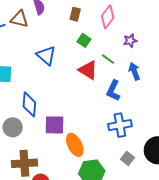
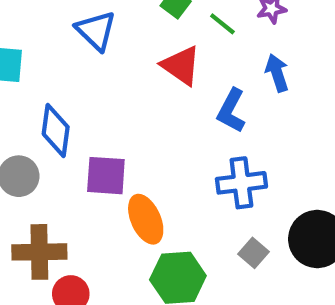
green line: (108, 59) -> (222, 24), moved

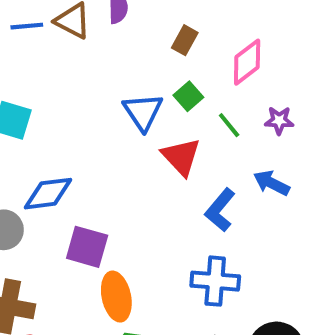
blue triangle: (96, 31) -> (143, 112), moved
blue arrow: (277, 73) -> (271, 183), turned -57
blue diamond: (56, 131) -> (48, 194), turned 63

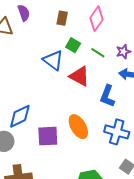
purple star: (279, 121) -> (123, 52), moved
blue cross: (215, 281) -> (117, 132), turned 30
orange ellipse: (116, 297) -> (78, 127), moved

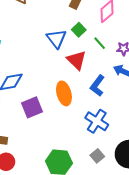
orange ellipse: (78, 127) -> (64, 93), moved
purple square: (48, 136) -> (32, 107), turned -35

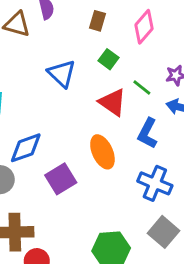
blue triangle: (56, 39) -> (62, 74), moved
green line: (100, 43) -> (142, 88), moved
gray square: (97, 156) -> (163, 232), size x1.5

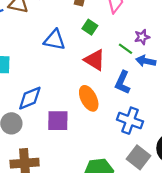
blue triangle: (62, 74) -> (55, 40), turned -30
green line: (142, 88) -> (126, 49), moved
purple square: (61, 179) -> (58, 121), turned 35

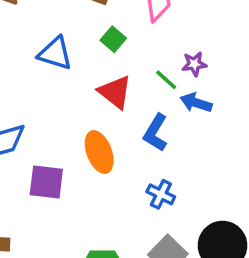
blue cross: (130, 121) -> (161, 194), size x0.7

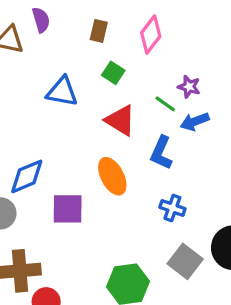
purple star: (194, 64) -> (189, 87), turned 30
blue arrow: (196, 103) -> (195, 121), turned -32

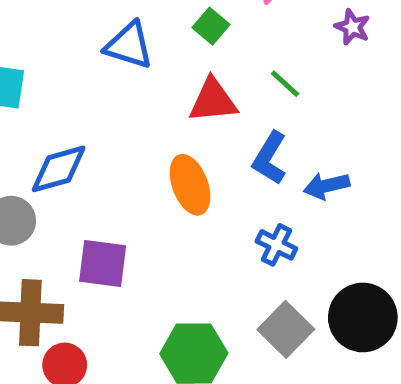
purple star: (189, 87) -> (352, 27), moved
red triangle: (120, 120) -> (213, 101), turned -44
blue arrow: (195, 121) -> (327, 186), moved
purple square: (68, 209) -> (103, 264), moved

